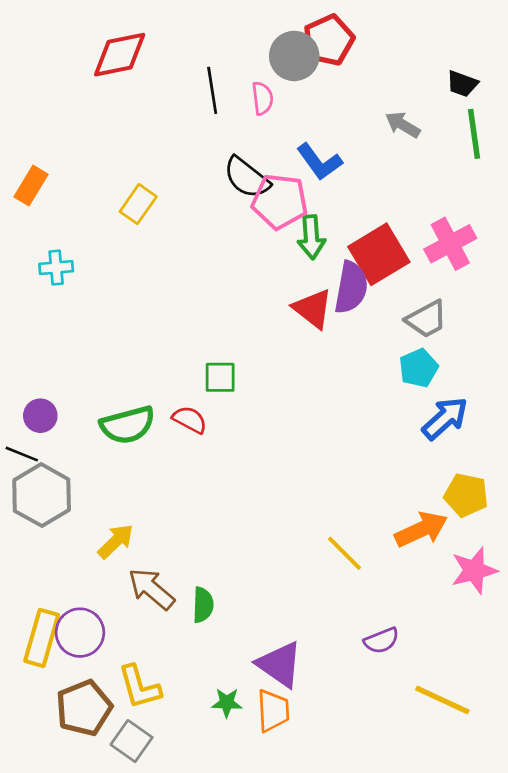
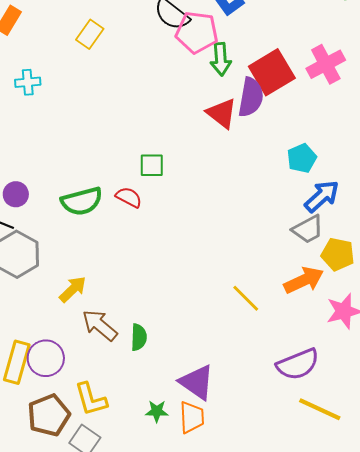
gray trapezoid: (426, 319) -> (308, 229), moved
purple semicircle: (382, 641) -> (298, 364), moved, size x1.6

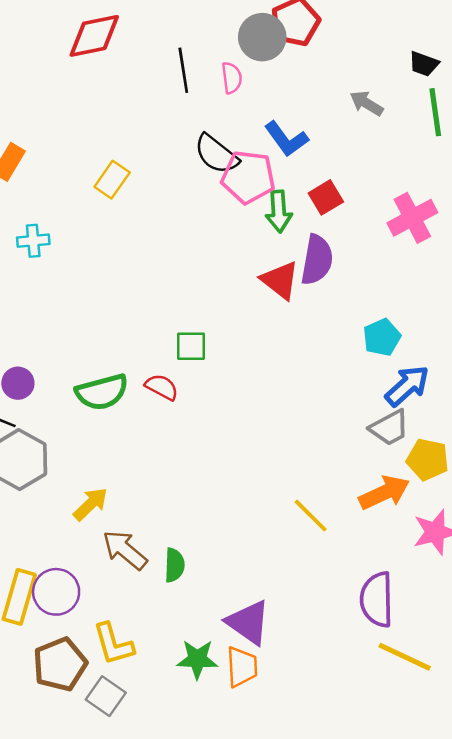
red square: (272, 72) -> (326, 197), moved, size x0.6
purple semicircle: (298, 364) -> (377, 599), turned 111
green star: (157, 411) -> (197, 659), size x1.4

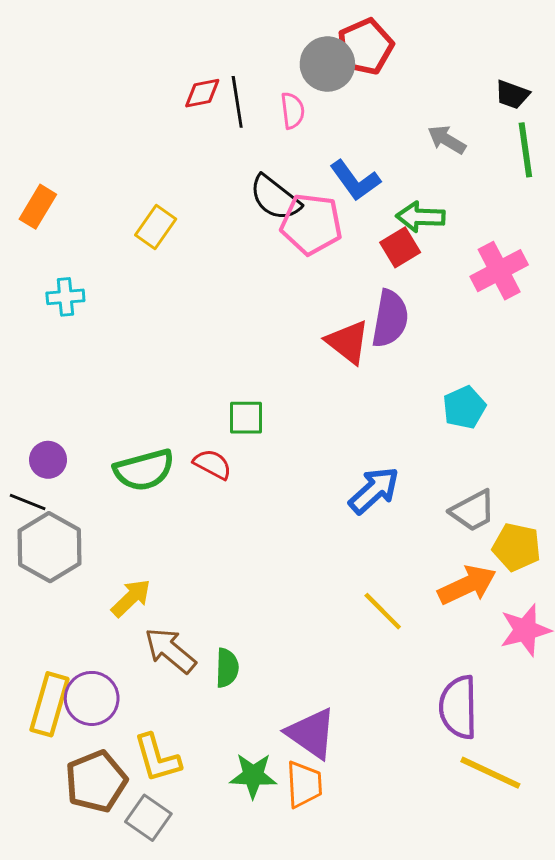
red diamond: (94, 36) -> (202, 93), moved, size x0.6
green arrow: (279, 211) -> (421, 217), moved, turned 96
blue arrow: (407, 386) -> (374, 490), moved

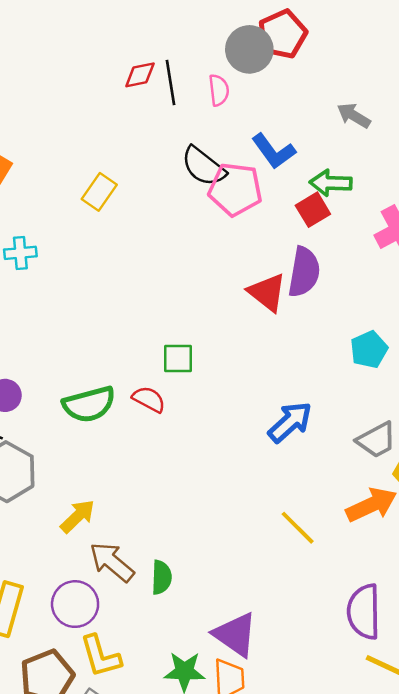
purple circle: (92, 698) -> (75, 604), moved

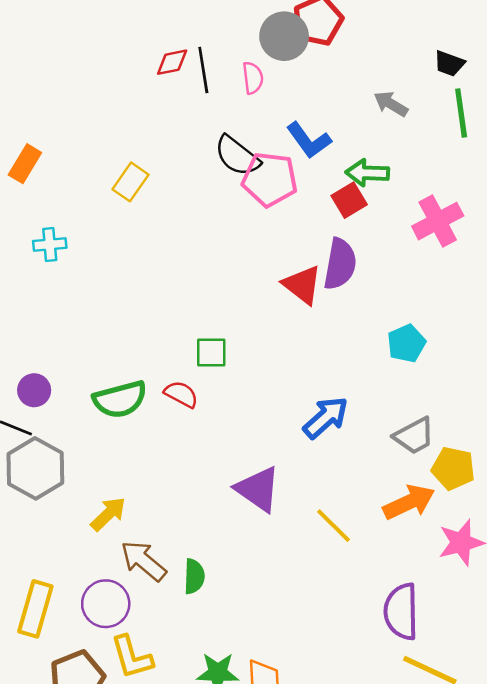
purple triangle: (235, 635) -> (258, 489), moved

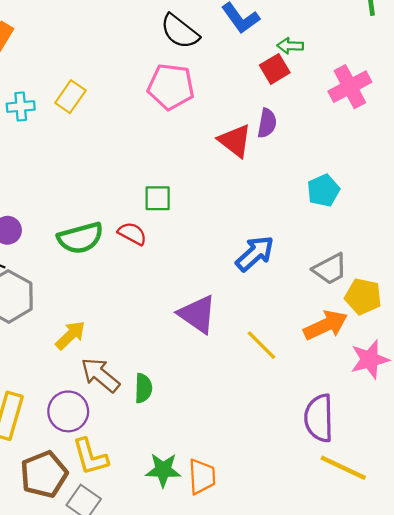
green arrow: (367, 173) -> (290, 46), size x0.7
pink pentagon: (270, 179) -> (171, 87), moved
yellow rectangle: (130, 182) -> (70, 97), moved
purple semicircle: (340, 264) -> (267, 123), size x0.7

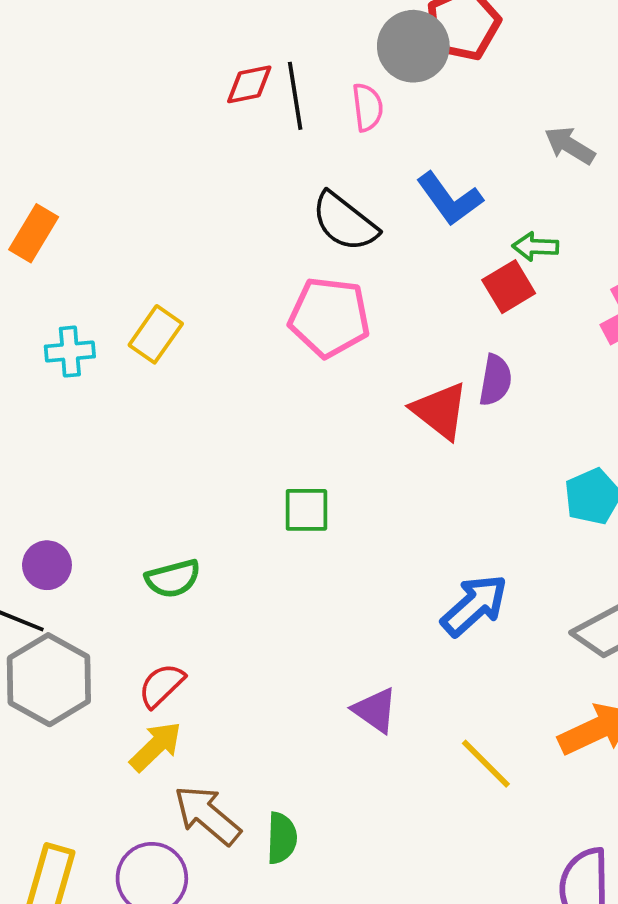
red semicircle: (132, 234) -> (161, 685), moved, turned -72
green semicircle: (80, 238) -> (173, 579), size x0.7
purple triangle: (197, 314) -> (375, 710), size x0.7

